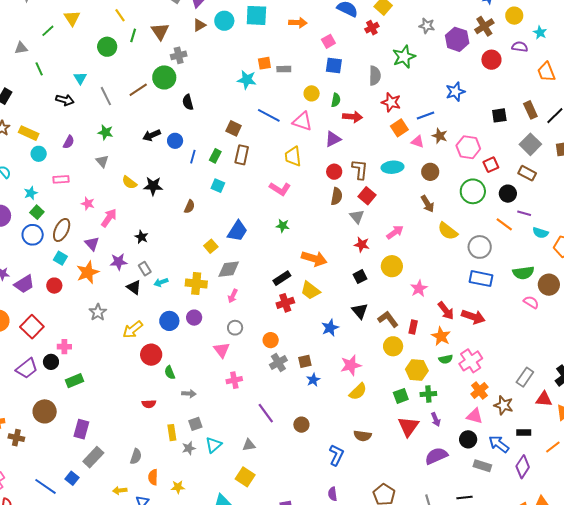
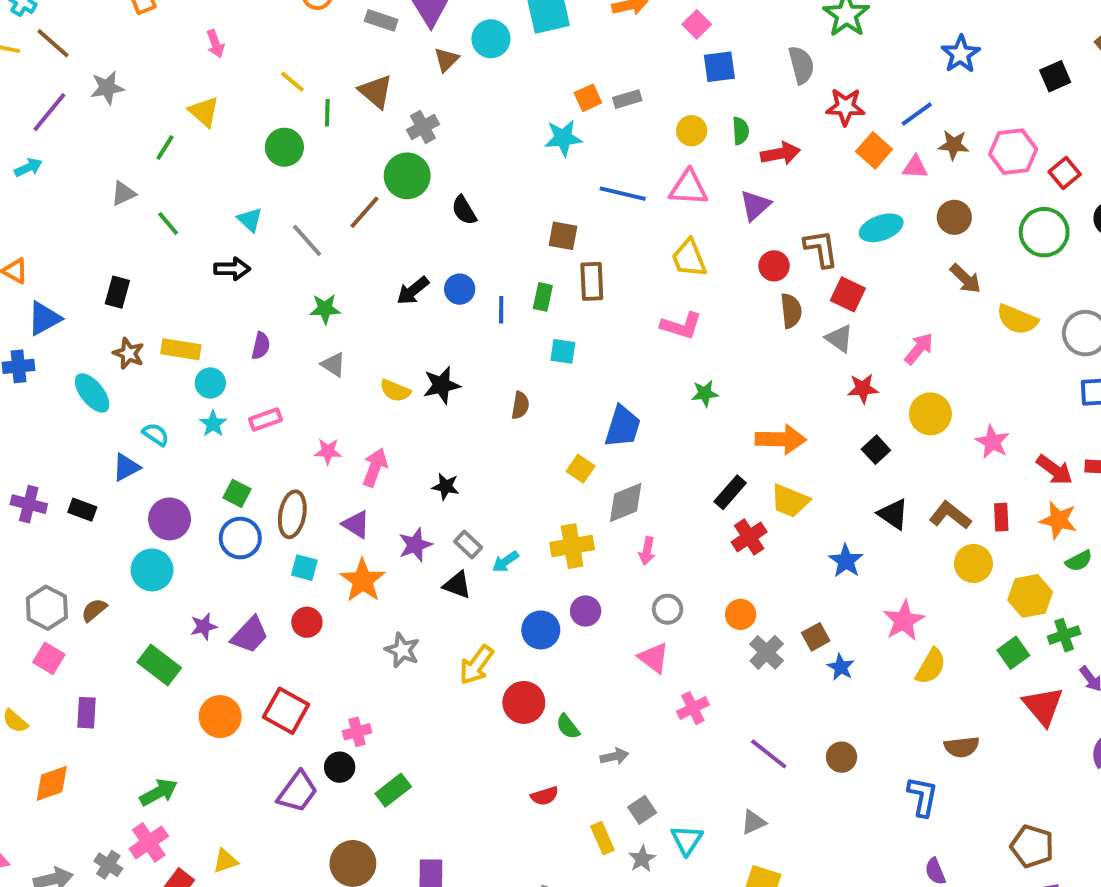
cyan star: (31, 193) -> (213, 424), moved

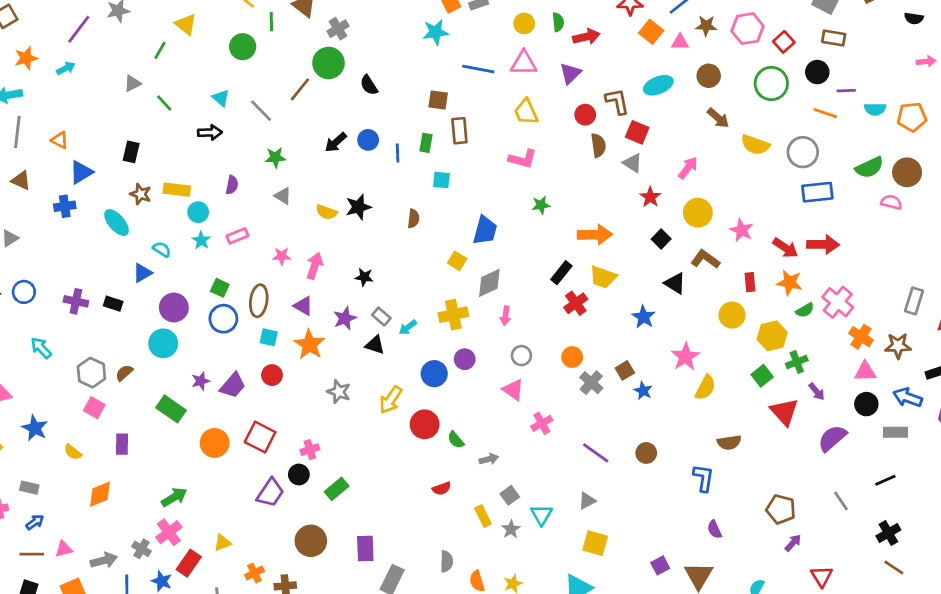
red star: (863, 389) -> (650, 197), turned -30
brown L-shape: (950, 515) -> (705, 259), moved

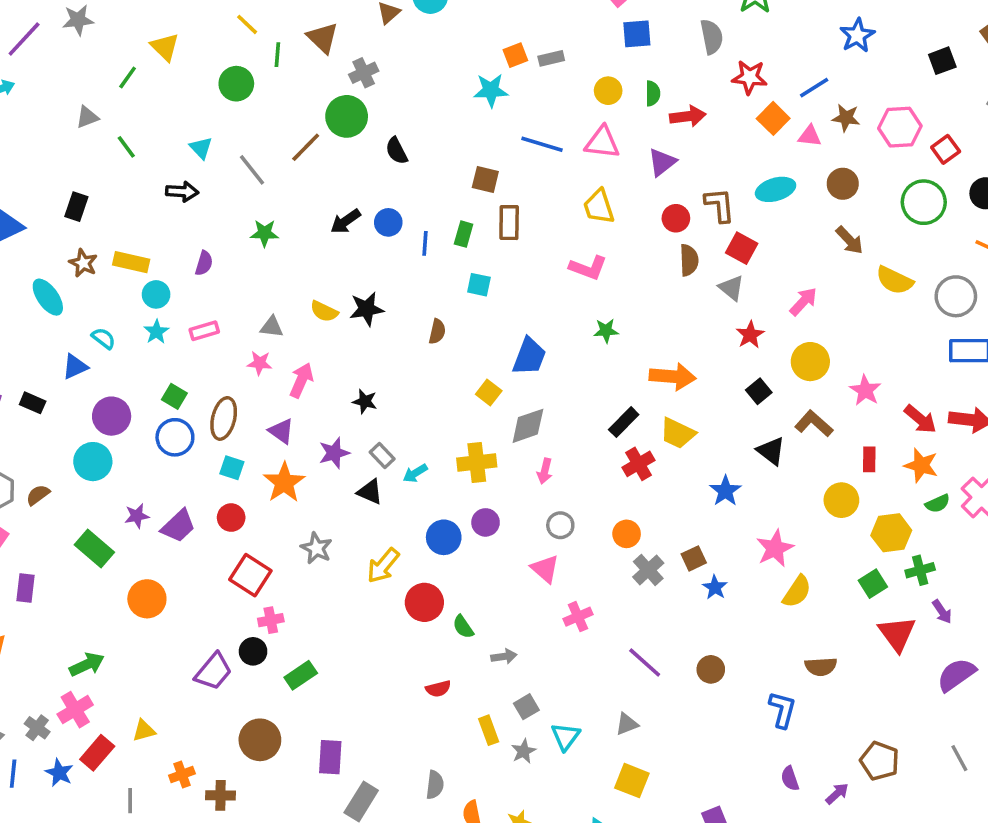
gray triangle: (283, 196) -> (272, 327), moved, turned -30
red square: (260, 437) -> (250, 575), moved
purple arrow: (793, 543) -> (837, 794), moved

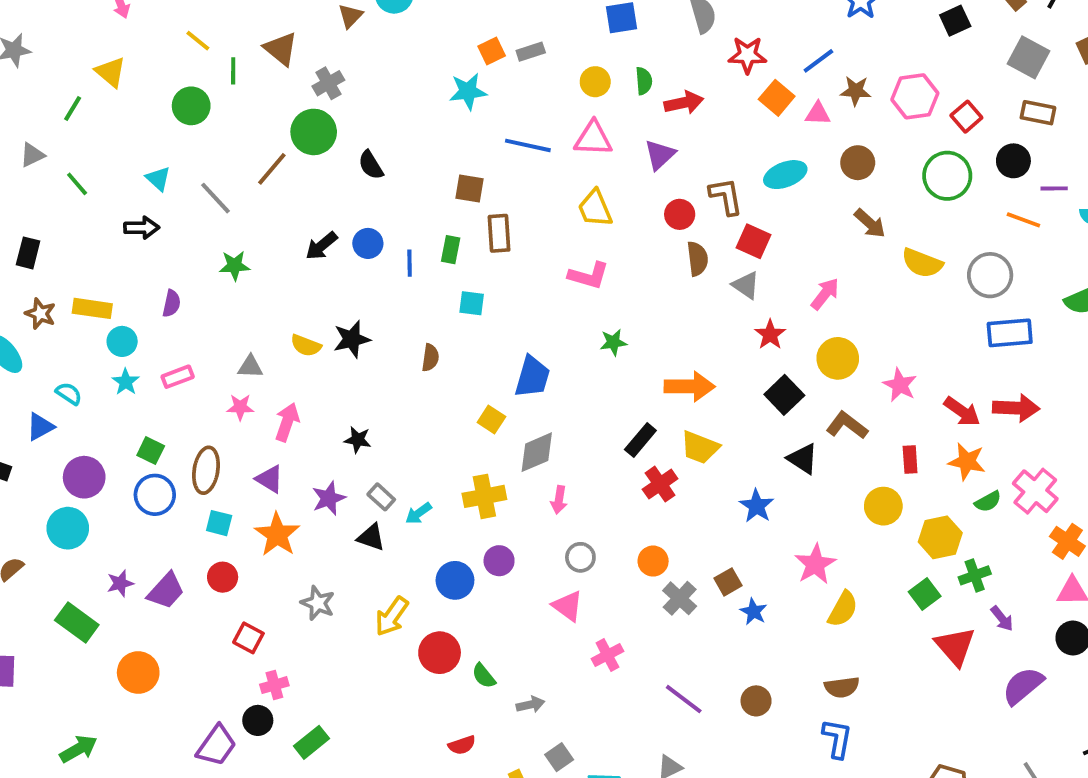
black square: (759, 391) -> (784, 395), size x1.4
red square: (250, 575) -> (248, 638), size x0.7
brown semicircle: (821, 667) -> (842, 687), moved

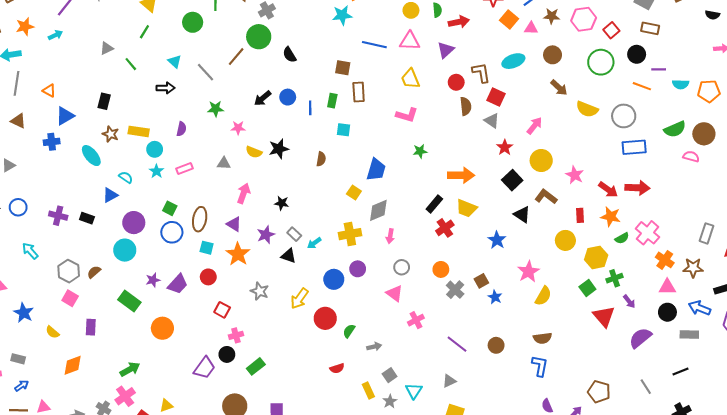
green line: (73, 108) -> (144, 32), moved
pink star: (240, 407) -> (238, 128), moved
green semicircle: (484, 676) -> (349, 331), turned 72

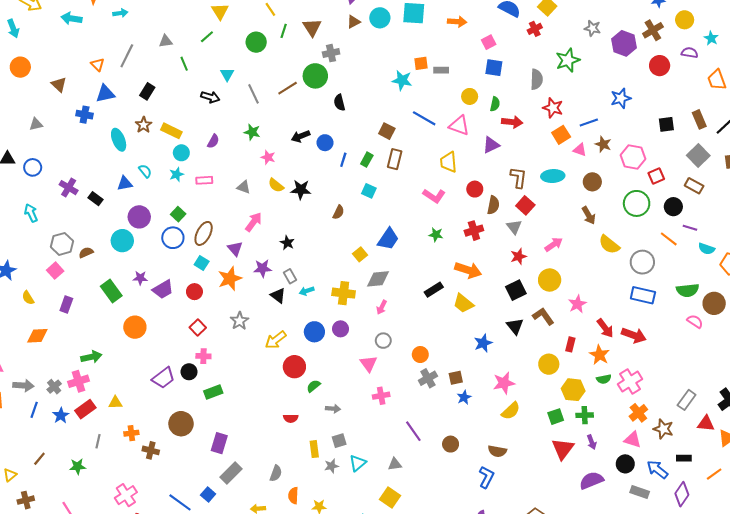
red circle: (456, 82) -> (475, 189), moved
gray line: (17, 83) -> (127, 56), moved
red cross: (445, 228) -> (474, 231), moved

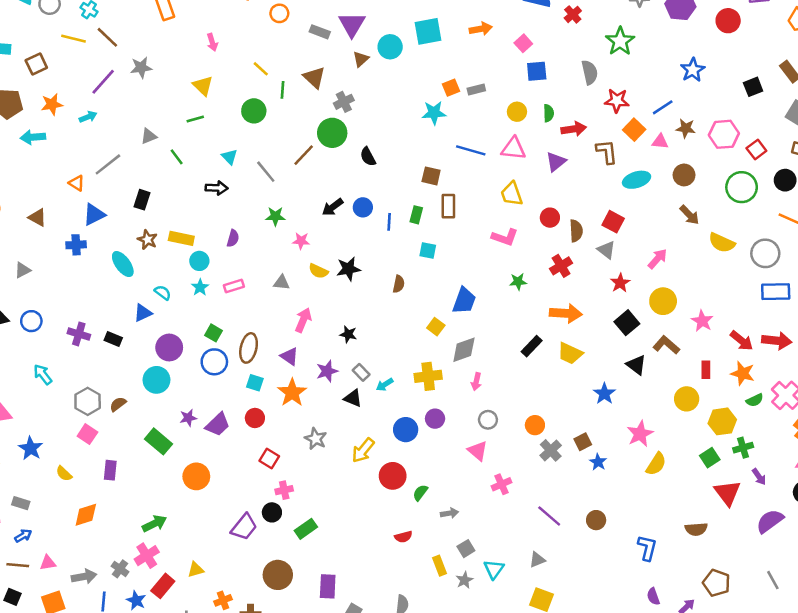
green line: (207, 37) -> (195, 119), turned 40
gray line: (127, 56) -> (108, 164), turned 40
brown L-shape: (518, 177) -> (607, 152), moved
brown semicircle: (497, 451) -> (696, 529), moved

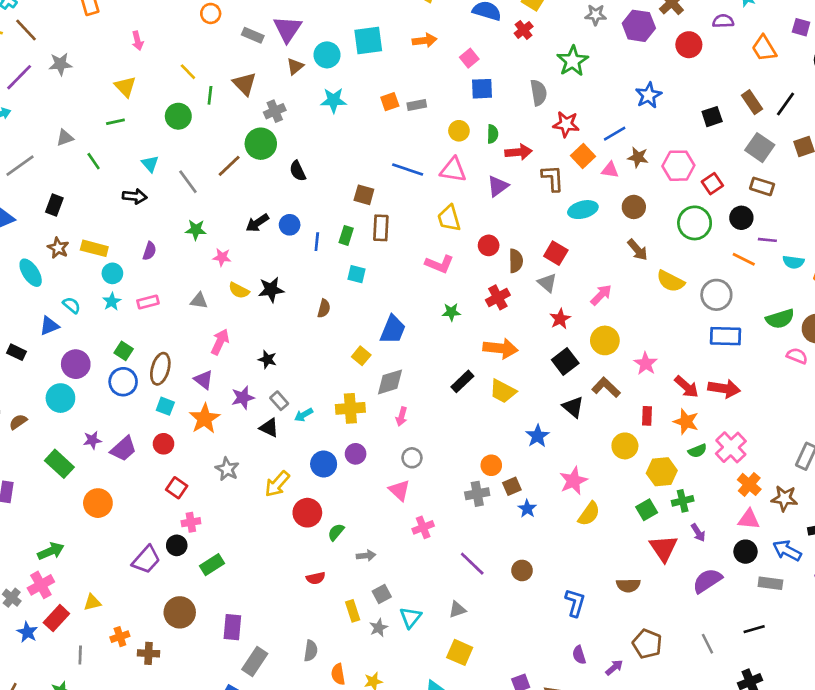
cyan star: (434, 113) -> (333, 100), moved
orange circle: (535, 425) -> (491, 465), moved
gray cross: (551, 450) -> (477, 494), turned 30

